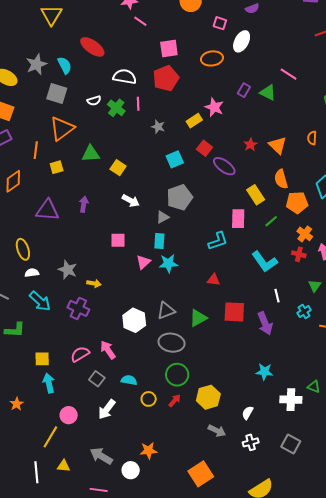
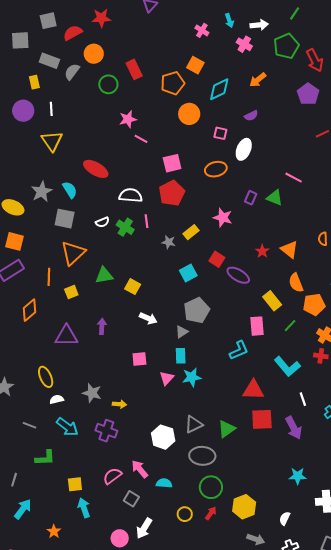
yellow rectangle: (194, 121) -> (191, 232), moved
red triangle: (214, 280) -> (253, 390), moved, size x1.6
cyan semicircle: (129, 380) -> (164, 483), moved
pink circle: (69, 415) -> (120, 538), moved

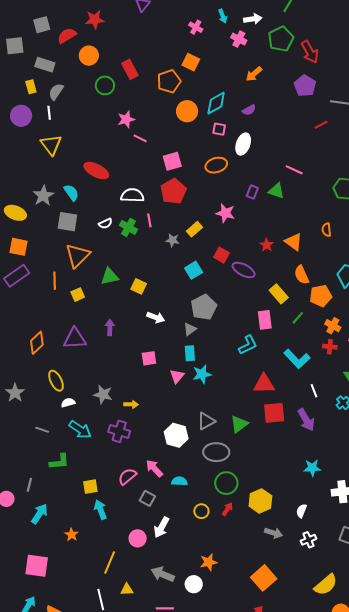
gray semicircle: (72, 72) -> (56, 92), moved
cyan diamond: (219, 89) -> (216, 103), moved
orange diamond: (29, 310) -> (37, 343), moved

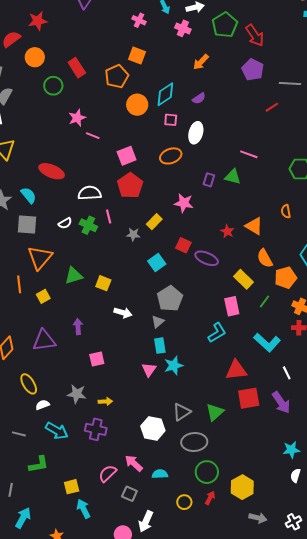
pink square: (149, 358) -> (97, 359), moved
white semicircle: (301, 511) -> (295, 475), moved

